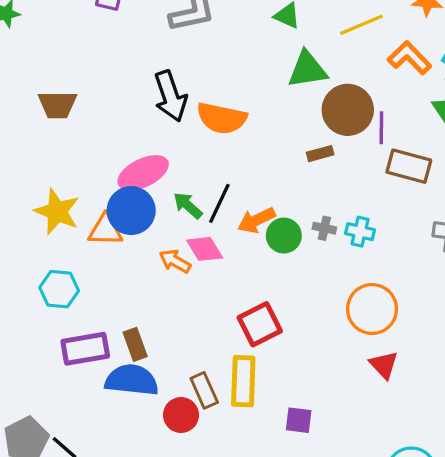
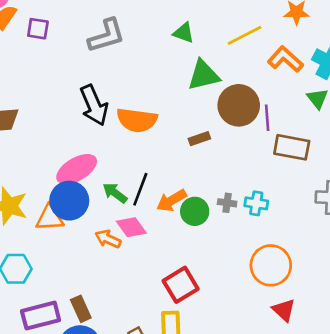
brown rectangle: (320, 154) -> (199, 139), moved

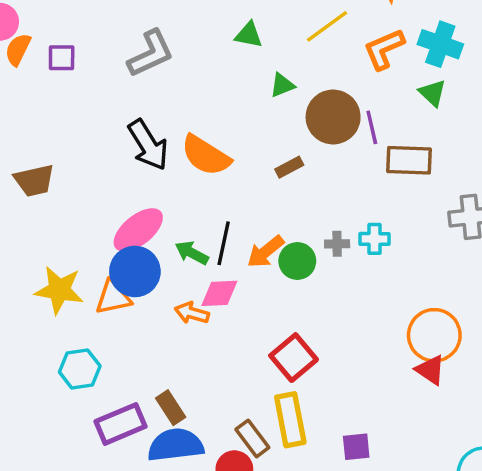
orange L-shape: (285, 59) -> (384, 49), turned -56
green triangle: (203, 75) -> (282, 85), size x0.6
orange semicircle: (137, 120) -> (206, 155), turned 33
pink diamond: (131, 227) -> (219, 293), turned -48
orange circle: (271, 265) -> (434, 335), moved

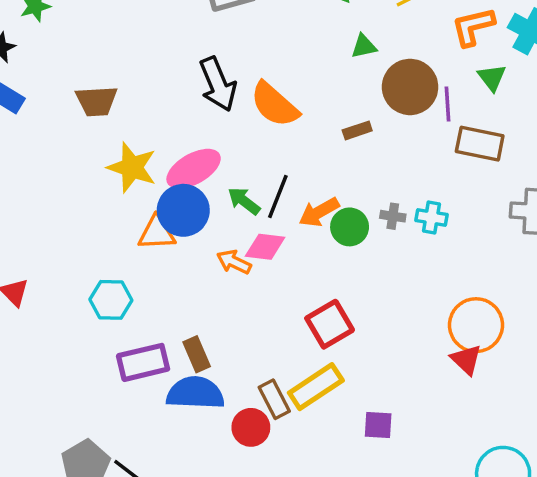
green triangle: (432, 93) -> (492, 78), moved
yellow star: (59, 290) -> (132, 167), moved
yellow rectangle: (290, 420) -> (316, 387), turned 58

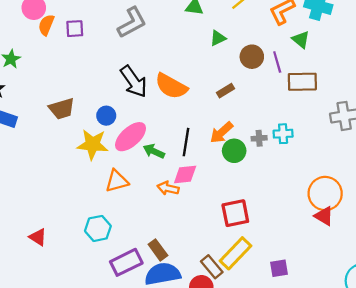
brown circle: (410, 87) -> (252, 57), size x0.7
green arrow: (244, 201) -> (154, 151), moved
blue circle: (183, 210) -> (106, 116), moved, size x0.6
orange arrow: (319, 212) -> (221, 133), moved
red square: (330, 324) -> (235, 213), turned 32

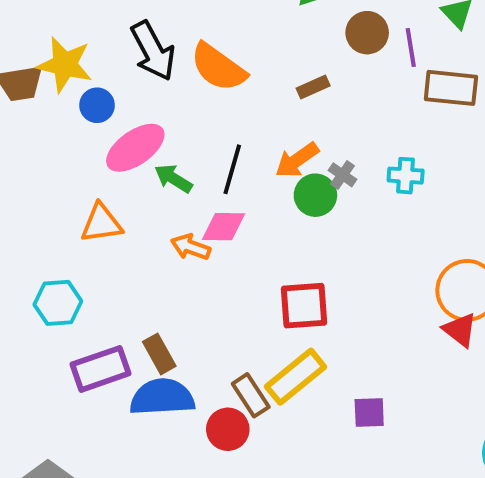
gray cross: (259, 138) -> (343, 175), moved, turned 32
yellow star: (93, 144) -> (65, 65), moved

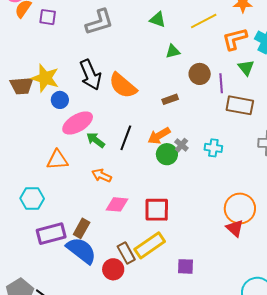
pink diamond: (224, 227) -> (117, 204), moved
brown rectangle: (159, 354) -> (82, 228), turned 54
blue semicircle: (162, 397) -> (81, 250), turned 36

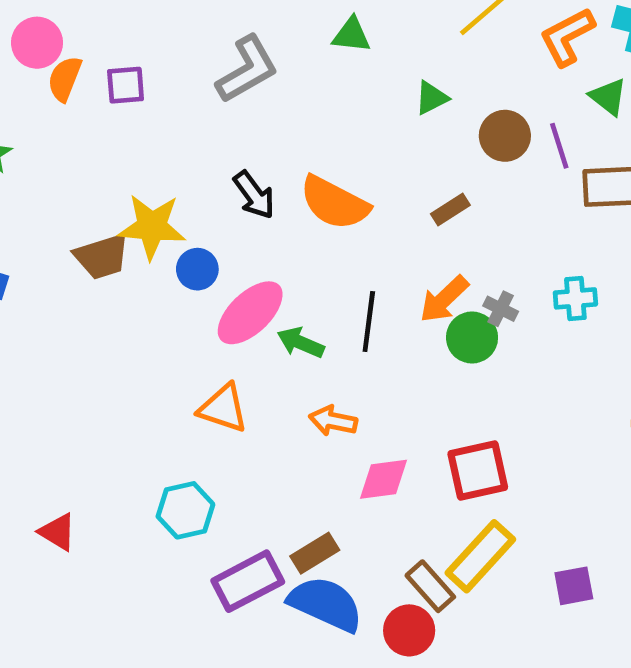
green triangle: (158, 19) -> (351, 35), moved
black arrow: (90, 75) -> (254, 195), size x0.7
orange triangle: (57, 160) -> (223, 408), turned 35
brown rectangle: (82, 228) -> (315, 553), turned 42

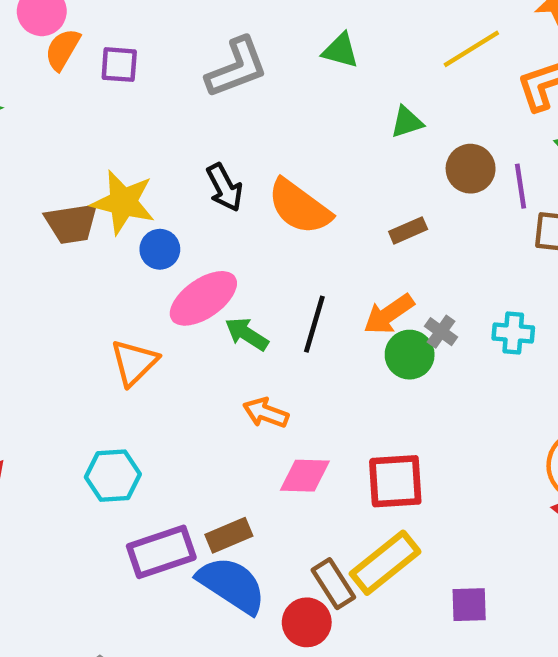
orange triangle: (223, 408) -> (134, 362), moved, turned 48

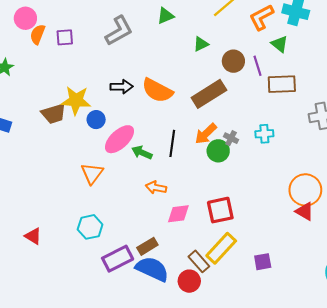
green triangle: (340, 51) -> (165, 16), turned -30
black arrow: (225, 187) -> (122, 87), turned -55
brown rectangle: (408, 230) -> (209, 94), size x2.0

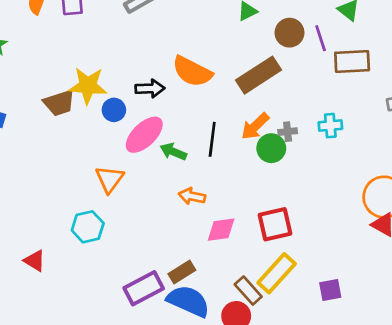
black arrow: (122, 87) -> (150, 89), moved
gray cross: (231, 138) -> (288, 132), turned -32
cyan hexagon: (90, 227) -> (88, 227), moved

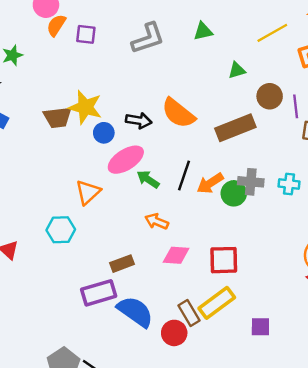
orange arrow: (255, 126) -> (210, 183), moved
gray cross: (288, 132) -> (251, 182), size x1.5
brown rectangle: (182, 272) -> (122, 264), moved

